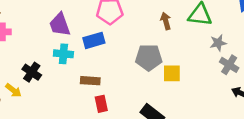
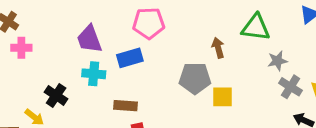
brown arrow: (166, 21) -> (218, 48), moved

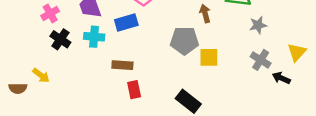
pink cross: (21, 48) -> (50, 13), moved, turned -30
gray cross: (290, 87) -> (261, 60), moved
black cross: (56, 96) -> (60, 39), moved

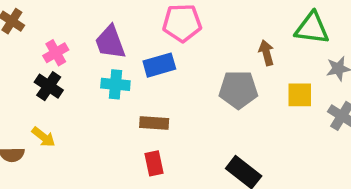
black cross: (60, 39) -> (49, 86), moved
yellow square: (209, 57) -> (300, 95), moved
red rectangle: (134, 90) -> (154, 163), moved

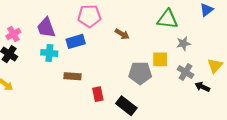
brown arrow: (266, 53) -> (122, 34), moved, turned 136
gray pentagon: (238, 90) -> (140, 73), moved
red rectangle: (154, 163) -> (98, 94), moved

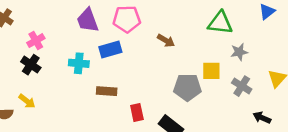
purple trapezoid: (46, 28) -> (88, 20), moved
black arrow: (202, 87) -> (262, 118), moved

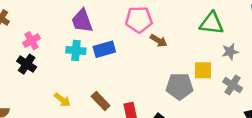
pink pentagon: (127, 19) -> (139, 20), moved
cyan cross: (79, 63) -> (76, 50), moved
brown rectangle: (107, 91) -> (101, 101), moved, turned 42
yellow arrow: (27, 101) -> (62, 100), moved

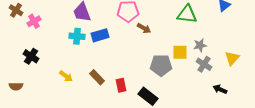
pink cross: (32, 41) -> (34, 21), moved
gray star: (230, 52) -> (200, 45), moved
black cross: (27, 64) -> (31, 56), moved

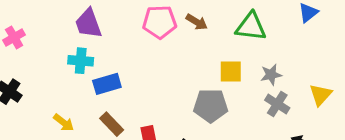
brown arrow: (144, 28) -> (197, 22), moved
blue rectangle: (100, 35) -> (107, 84), moved
yellow square: (180, 52) -> (231, 72), moved

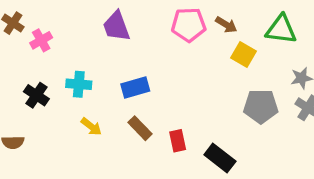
cyan cross: (81, 61) -> (79, 84), moved
yellow square: (231, 72) -> (243, 54), moved, turned 30
gray pentagon: (211, 106) -> (261, 106), moved

